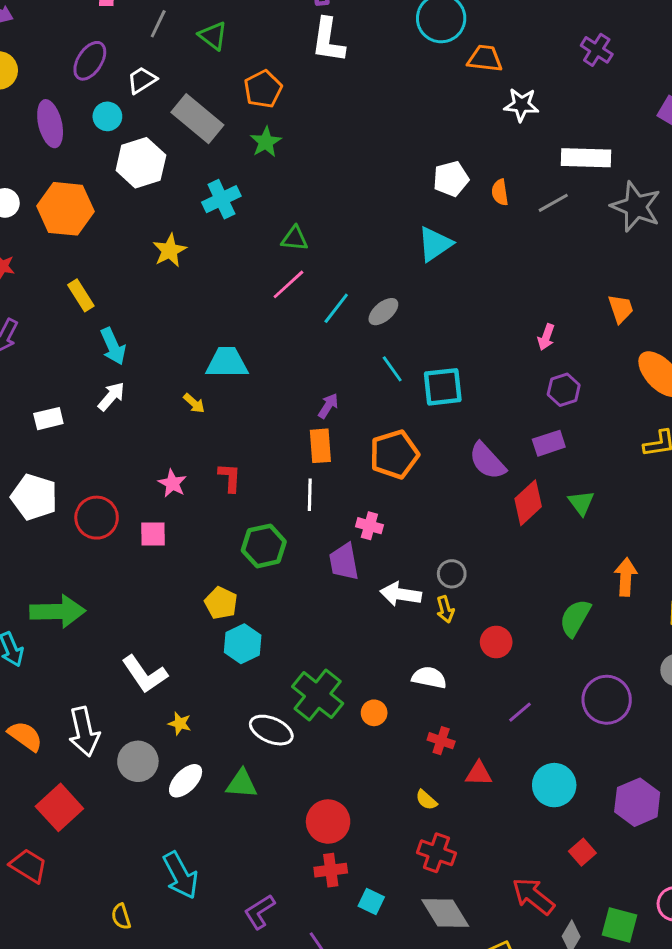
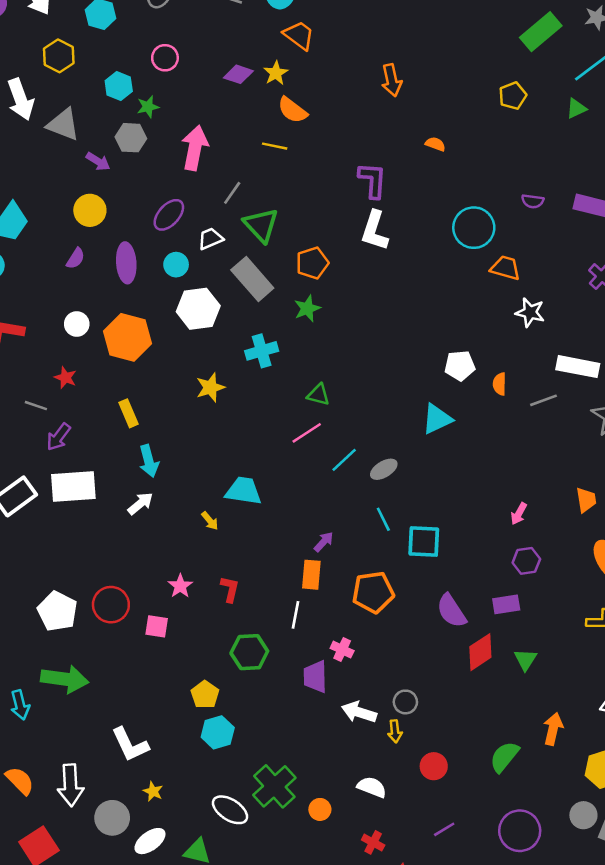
green triangle: (213, 36) -> (261, 225), moved, size x1.4
white rectangle: (48, 419) -> (73, 486), moved, size x1.8
white pentagon: (34, 497) -> (57, 611), moved

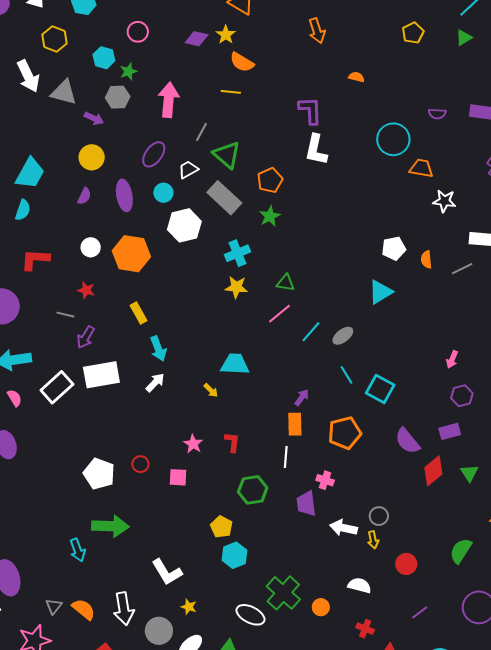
yellow star: (210, 387) -> (236, 287), moved, turned 30
cyan square: (424, 542) -> (380, 389), turned 32
red circle: (111, 605) -> (140, 464), size x0.6

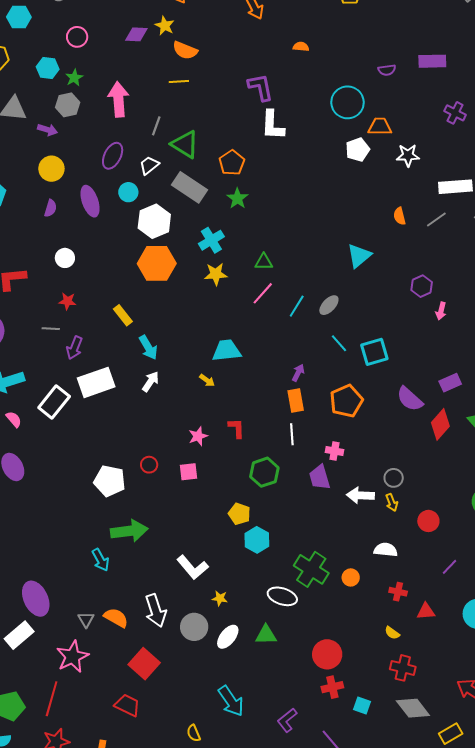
white pentagon: (394, 248) -> (358, 150), moved
orange hexagon: (131, 254) -> (157, 263), moved
cyan square: (380, 389) -> (374, 352), turned -36
purple hexagon: (462, 396) -> (422, 286), moved
pink star: (193, 444) -> (198, 436), turned 30

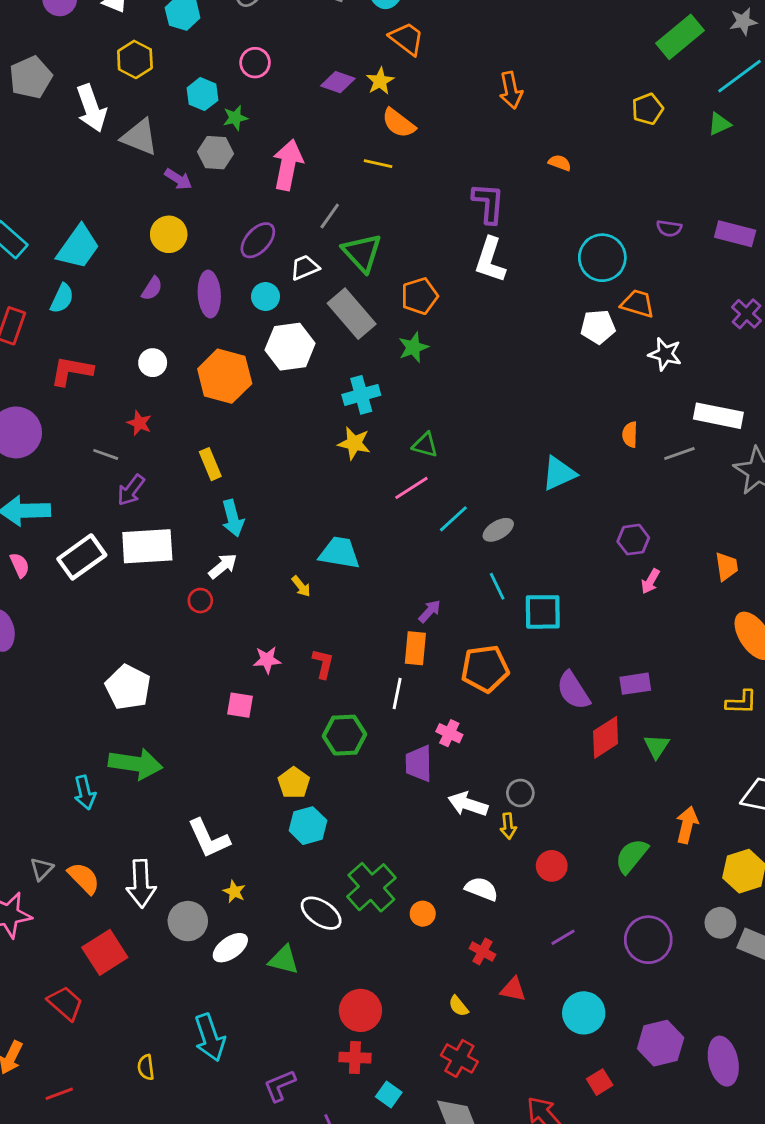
orange hexagon: (157, 263) -> (225, 376), moved
red circle: (149, 465) -> (200, 601), moved

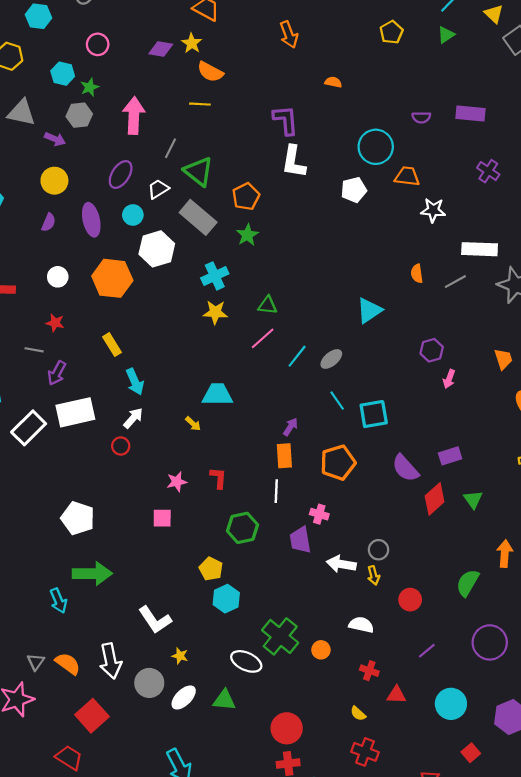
white pentagon: (598, 327) -> (354, 190), moved

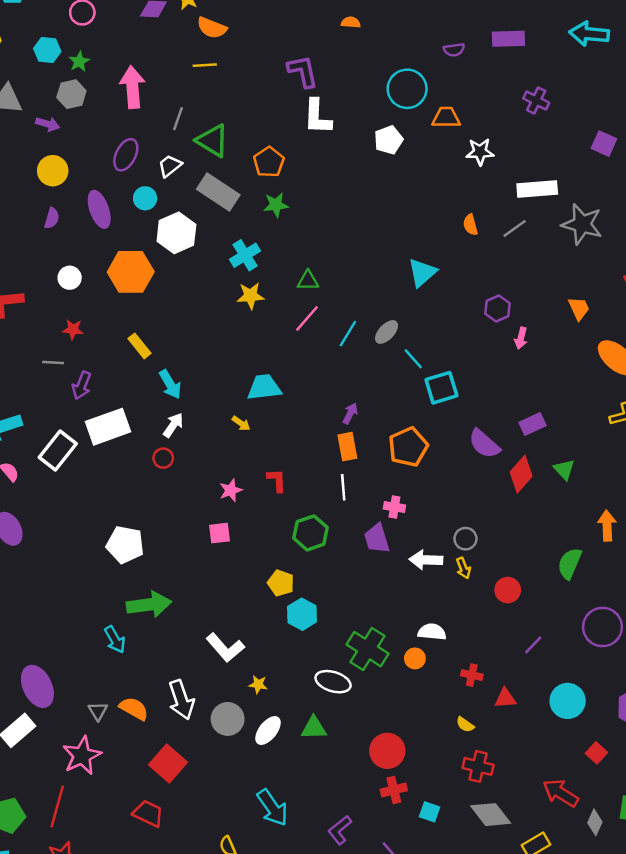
green star: (247, 235) -> (276, 205), turned 30
cyan line: (337, 401) -> (413, 359), moved
white semicircle: (361, 625) -> (432, 632), moved

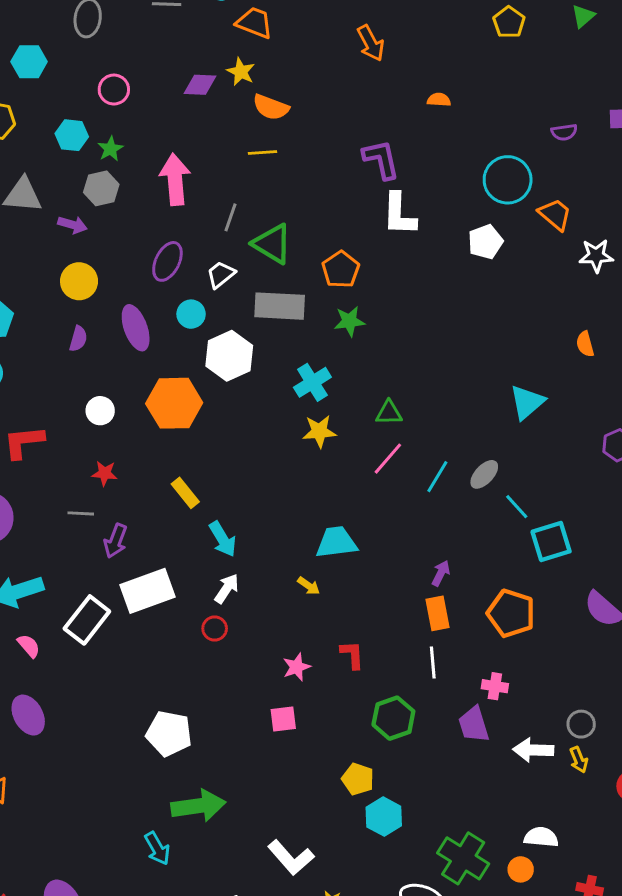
orange trapezoid: (446, 117) -> (555, 214), turned 40
gray rectangle: (218, 192) -> (280, 306), turned -30
orange pentagon: (408, 447) -> (511, 613), turned -30

